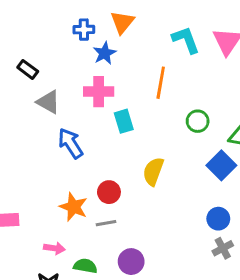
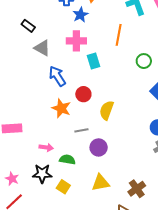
yellow semicircle: (153, 171) -> (107, 110), moved
red circle: (109, 192) -> (83, 94), moved
orange star: (74, 207) -> (61, 108), moved
purple circle: (131, 262) -> (99, 147), moved

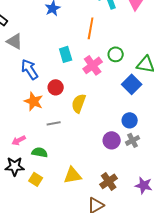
pink cross: (76, 41) -> (93, 65), moved, turned -36
pink arrow: (46, 147) -> (19, 140), turned 144
purple circle: (99, 147) -> (112, 140), moved

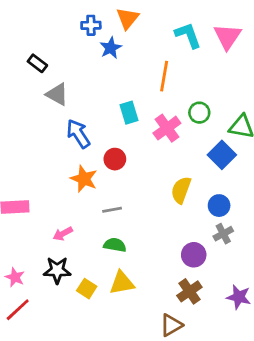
yellow semicircle: (79, 103) -> (181, 190), moved
purple circle: (112, 140) -> (194, 255), moved
green semicircle: (40, 152) -> (115, 245), moved
yellow triangle: (73, 175) -> (122, 283), moved

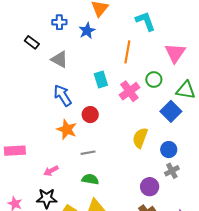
blue cross: (91, 25) -> (59, 22), moved
pink triangle: (227, 37) -> (175, 53), moved
gray triangle: (57, 94) -> (59, 59), moved

